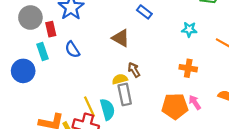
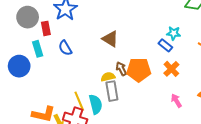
blue rectangle: (144, 12) -> (165, 45), moved
orange cross: (188, 68) -> (171, 69), turned 35
orange pentagon: (175, 106) -> (139, 70), moved

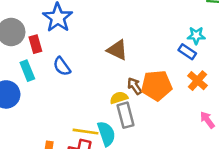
yellow line: (79, 101) -> (86, 132), turned -54

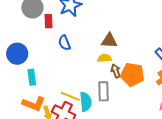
brown triangle: (117, 50) -> (109, 41), turned -36
cyan rectangle: (27, 71) -> (32, 77), moved
yellow semicircle: (119, 98) -> (105, 58), moved

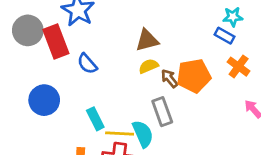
red rectangle: (49, 21) -> (56, 42), size x1.6
blue circle: (17, 54) -> (44, 100), moved
cyan rectangle: (32, 77) -> (95, 119), moved

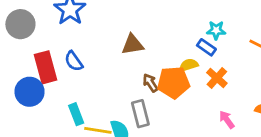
red rectangle: (56, 42) -> (45, 67), moved
yellow semicircle: (149, 66) -> (189, 65), moved

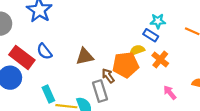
brown triangle: (133, 45) -> (85, 56), moved
red rectangle: (45, 67) -> (22, 57), turned -35
brown arrow: (150, 83) -> (108, 76), moved

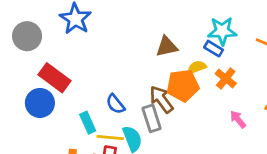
cyan star: (158, 21) -> (222, 31), size x1.5
blue semicircle: (44, 51) -> (115, 104), moved
brown triangle: (85, 56) -> (167, 47), moved
brown arrow: (108, 76) -> (161, 99), size x1.5

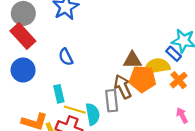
brown triangle: (167, 47) -> (132, 60), moved
yellow semicircle: (197, 67) -> (157, 66), size x1.6
red rectangle: (54, 78) -> (23, 36), moved
blue semicircle: (115, 104) -> (66, 57), moved

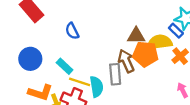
blue circle: (23, 70) -> (30, 59), moved
cyan rectangle: (59, 94) -> (65, 66), turned -35

